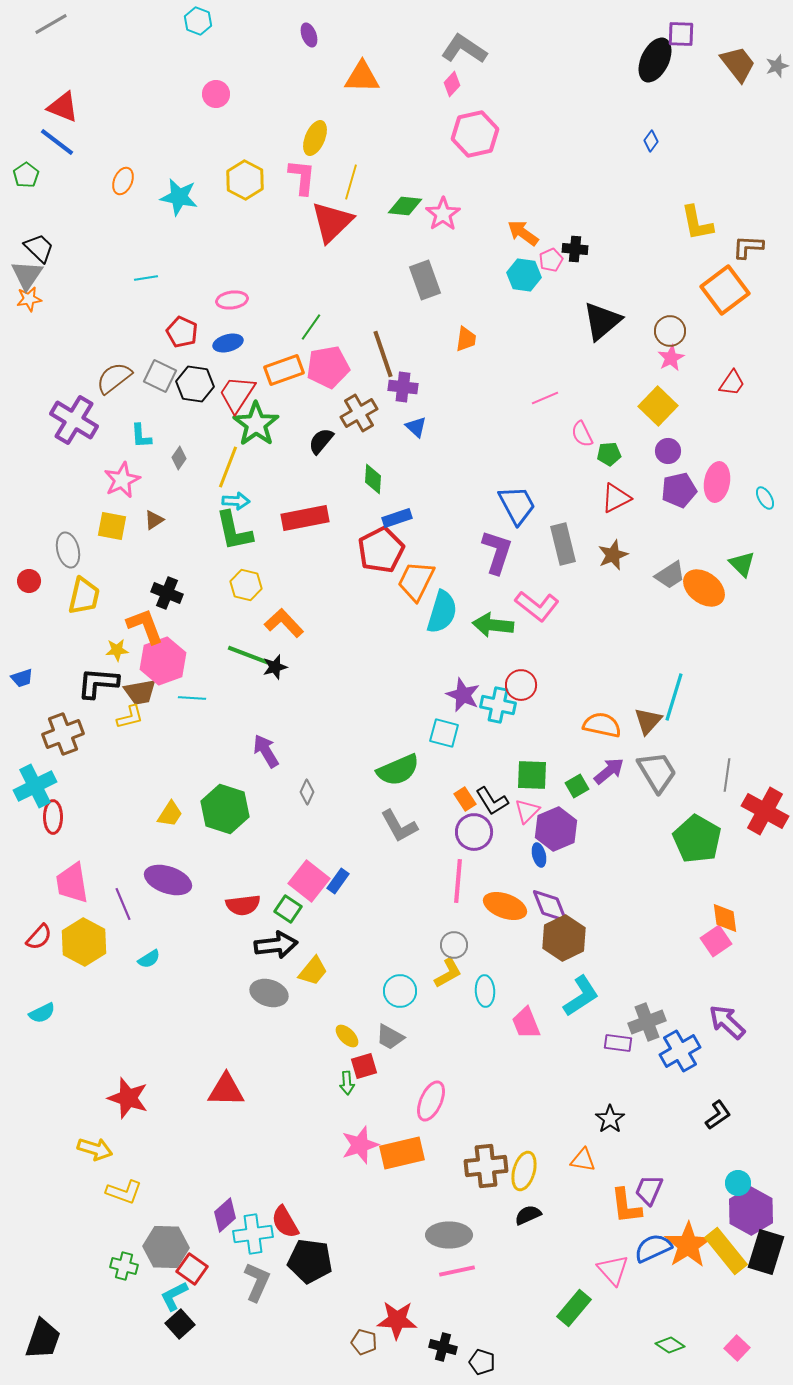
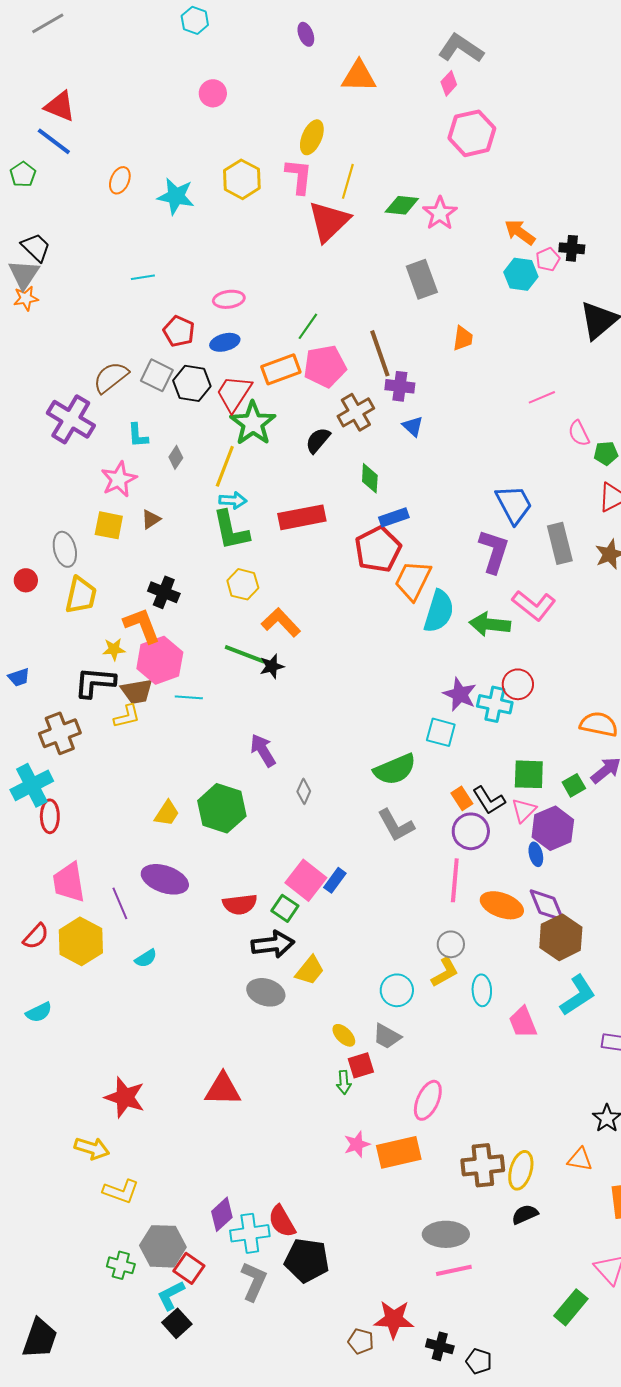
pink star: (360, 1145) -> (357, 1144), size x0.7

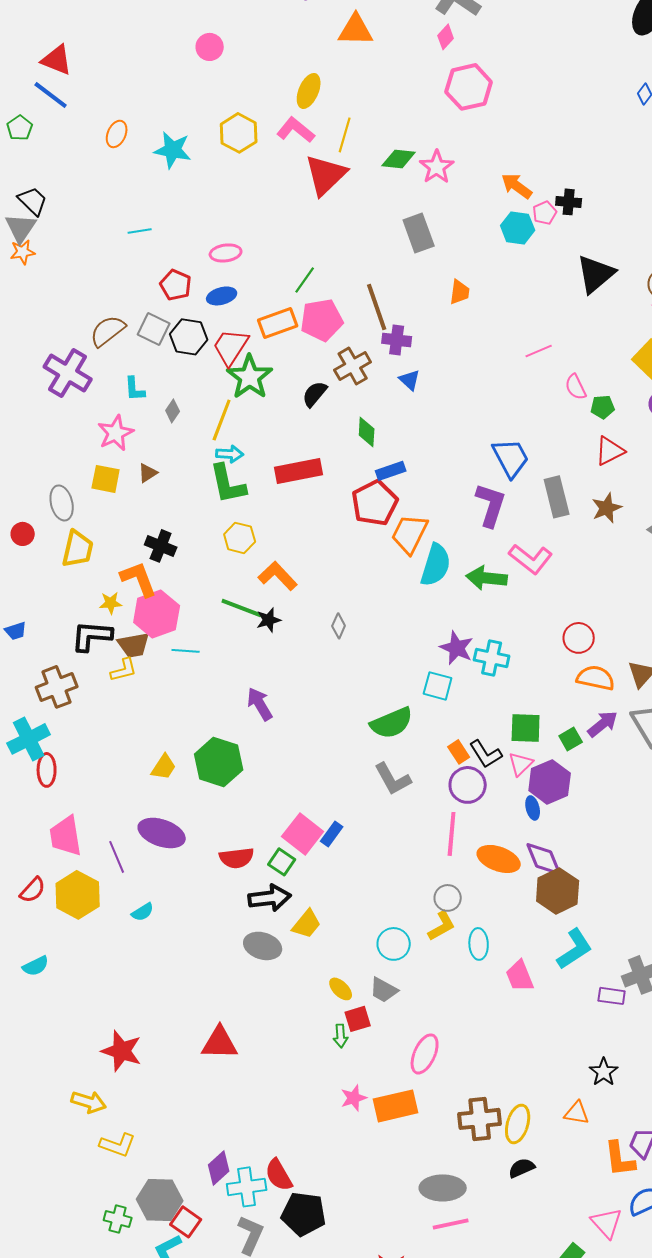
pink L-shape: (299, 176) -> (296, 130), turned -57
red circle: (518, 684) -> (579, 638), moved
gray diamond: (304, 791) -> (339, 626), moved

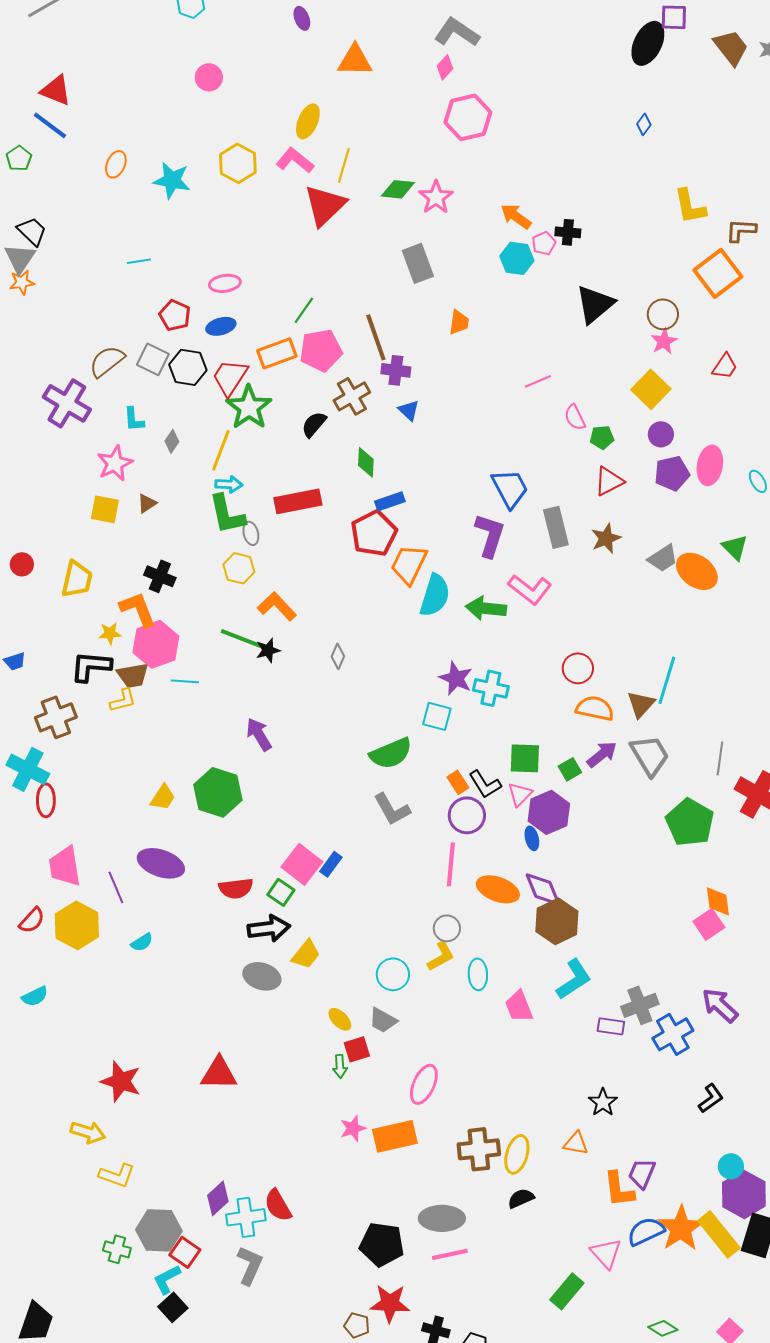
gray ellipse: (62, 503) -> (251, 533), moved, size x0.7
cyan cross: (29, 739) -> (28, 769), turned -36
black pentagon: (304, 1214) -> (382, 1244), moved

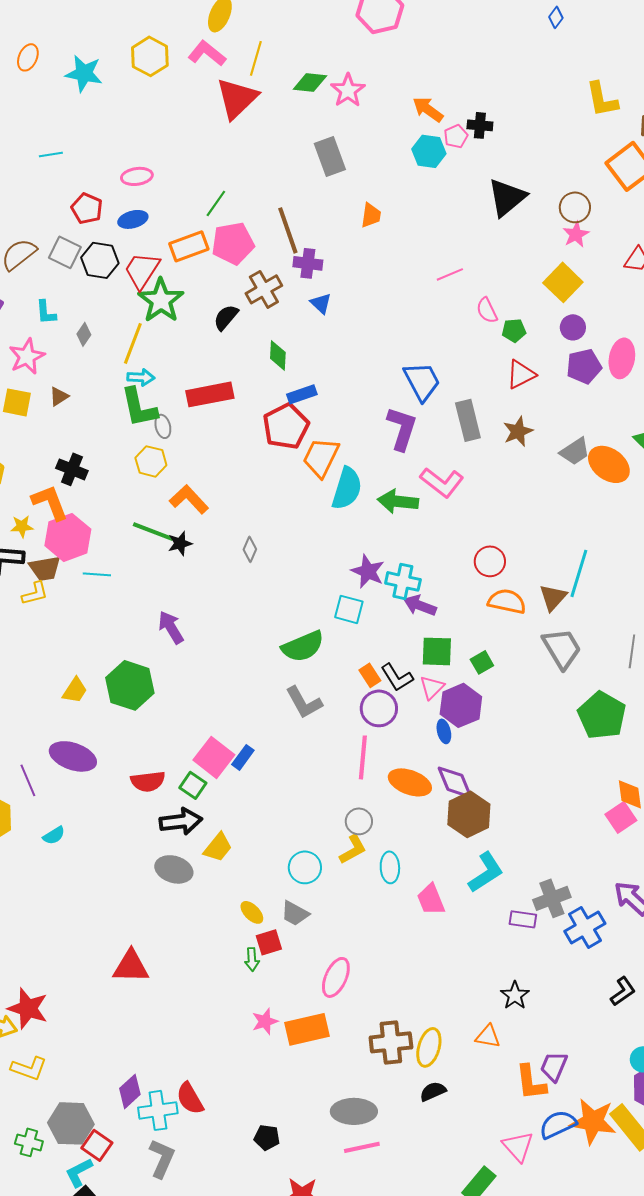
purple arrow: (602, 754) -> (420, 605), moved, turned -120
red star: (121, 1081) -> (28, 1008), moved
orange star: (681, 1228) -> (593, 1121), turned -30
black pentagon: (382, 1244) -> (267, 1137), moved, size x0.6

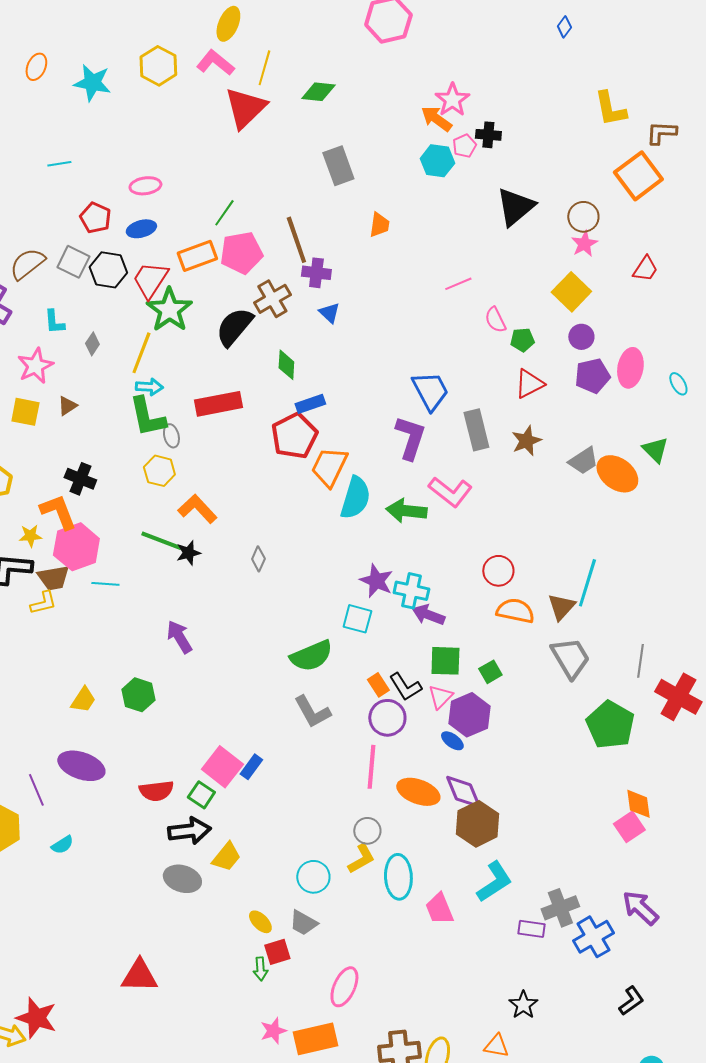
pink star: (348, 90) -> (452, 100), moved
black semicircle: (226, 317) -> (234, 327), size x1.5
green hexagon: (130, 685) -> (138, 695), size x0.7
blue ellipse: (444, 731) -> (452, 741), turned -40
cyan ellipse: (390, 867) -> (398, 877), size x1.4

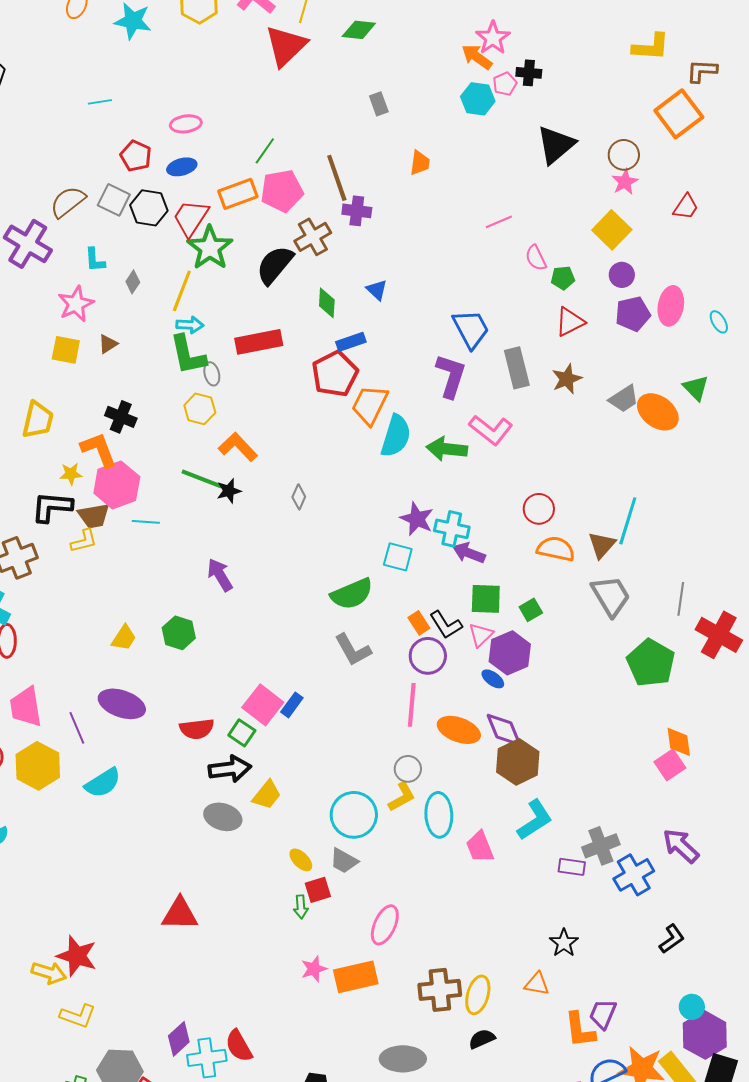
yellow L-shape: (610, 109) -> (651, 47), turned -75
gray rectangle: (338, 166) -> (379, 104), size x0.6
blue triangle: (329, 313) -> (377, 290), moved
cyan semicircle: (62, 845) -> (103, 783), size x1.6
cyan circle: (313, 877) -> (354, 815), size x1.4

